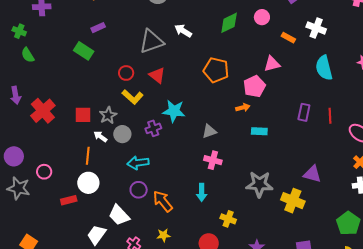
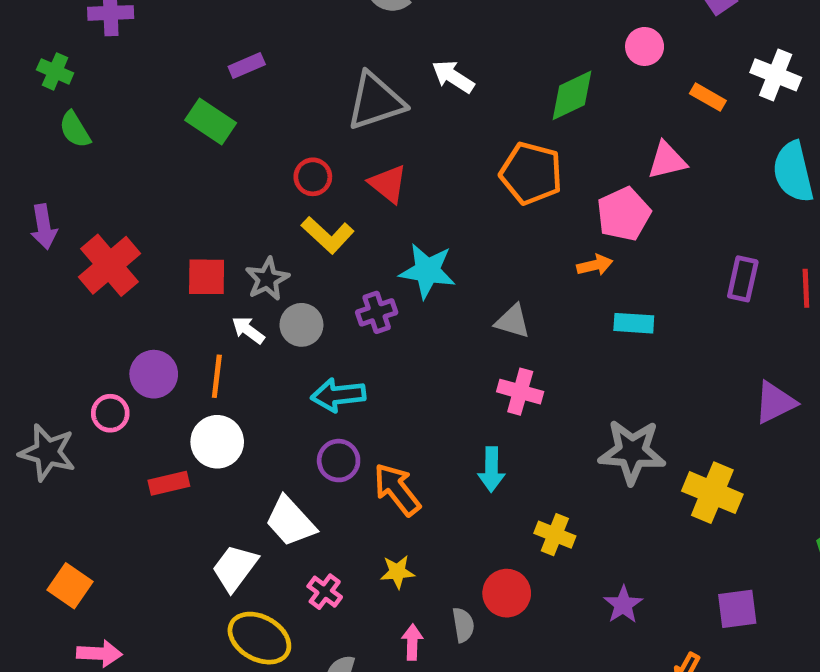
green diamond: (229, 23) -> (572, 95), moved
gray triangle: (209, 131) -> (513, 321), turned 35
purple circle: (14, 156) -> (154, 374), moved
purple triangle: (312, 174) -> (775, 402), moved, turned -42

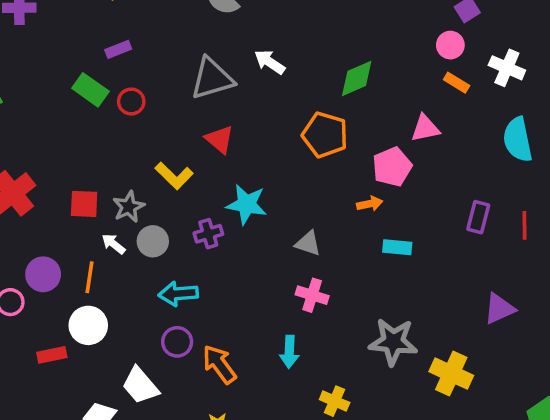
pink circle: (645, 46) -> (450, 45), moved
red circle: (313, 177) -> (131, 102), moved

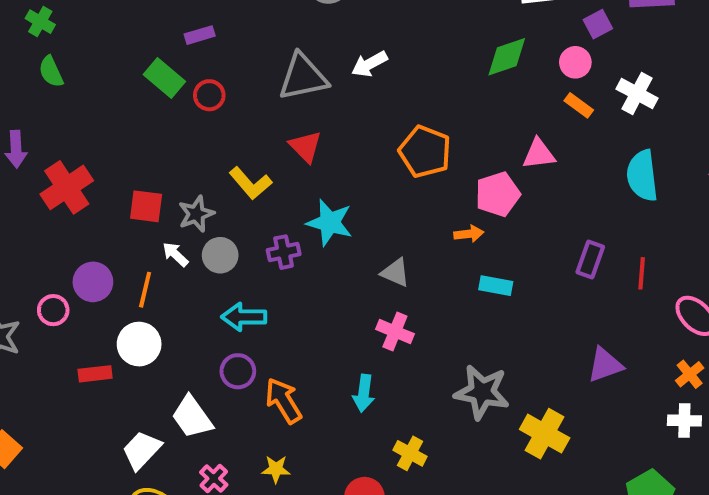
white arrow: (270, 62) -> (370, 64), turned -68
green diamond: (357, 78) -> (507, 57), moved

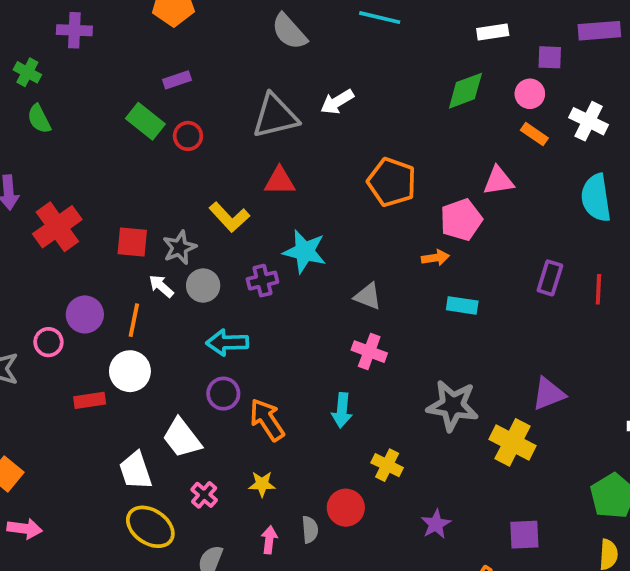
purple square: (598, 24) -> (550, 57), turned 32
red triangle: (305, 147) -> (280, 181), turned -44
purple triangle: (605, 365) -> (549, 394), moved
white trapezoid: (142, 450) -> (136, 471), turned -60

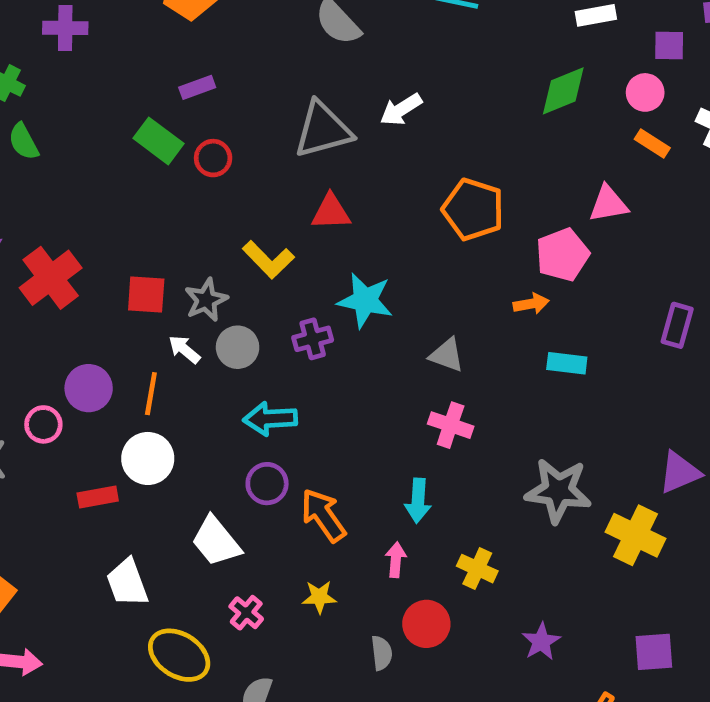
white trapezoid: (136, 471) -> (127, 583), moved
pink arrow: (269, 540) -> (396, 560), moved

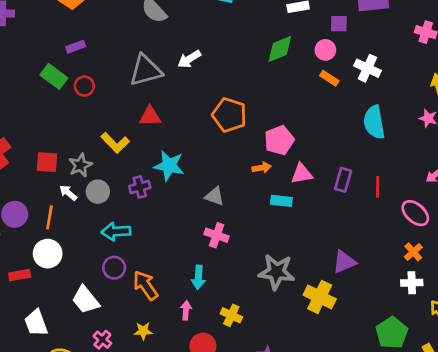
pink triangle: (608, 204) -> (302, 174), moved

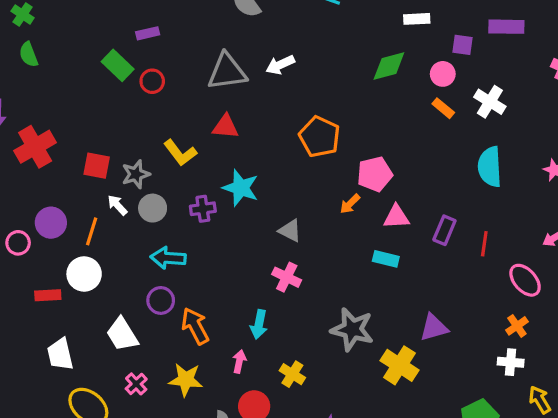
orange arrow: (262, 168) -> (350, 204), turned 138
cyan rectangle: (281, 201) -> (386, 259), moved
yellow star: (143, 331) -> (186, 380), size x1.5

